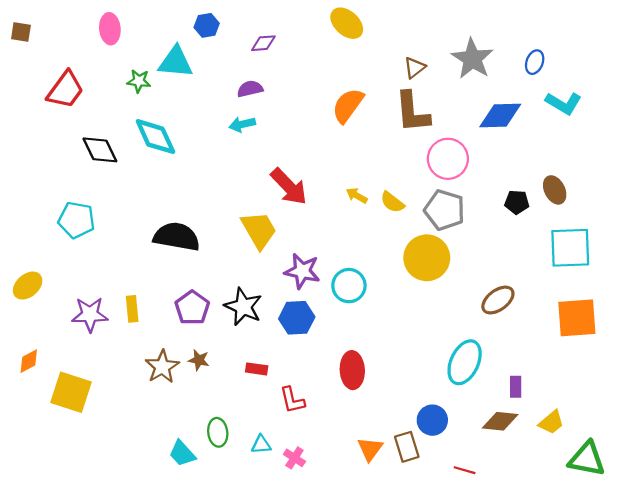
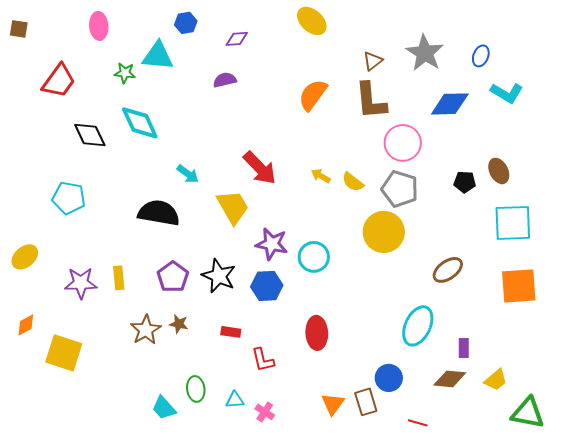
cyan arrow: (242, 124) -> (188, 174), moved, turned -130

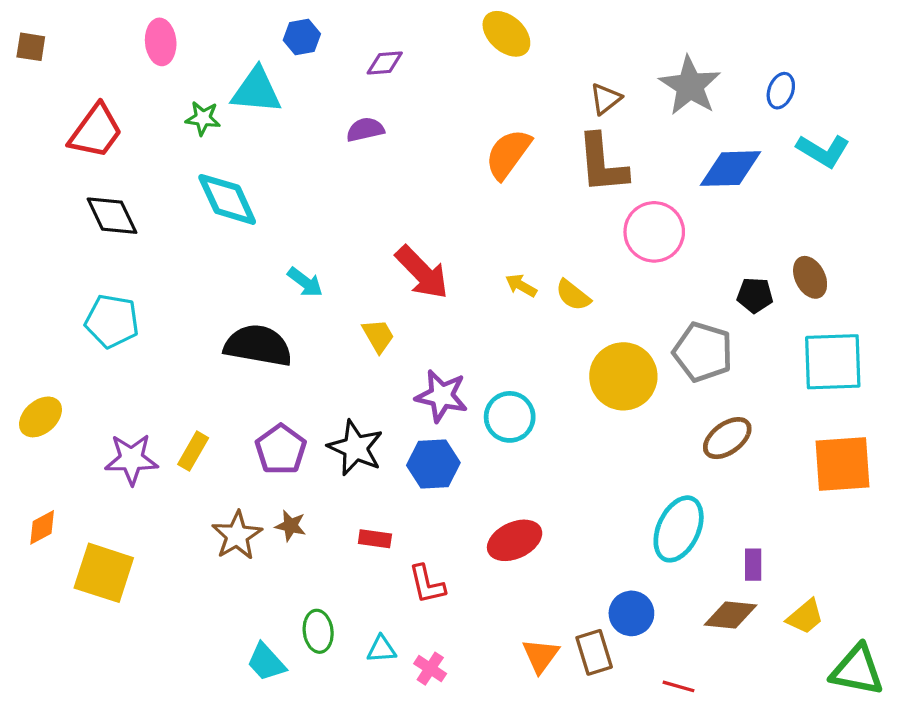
black diamond: (90, 135) -> (112, 216), moved
gray pentagon: (400, 189) -> (703, 352), moved
yellow trapezoid: (233, 207) -> (378, 336), size x0.6
yellow rectangle: (119, 278) -> (193, 451), turned 35
red ellipse: (317, 333) -> (515, 540), turned 68

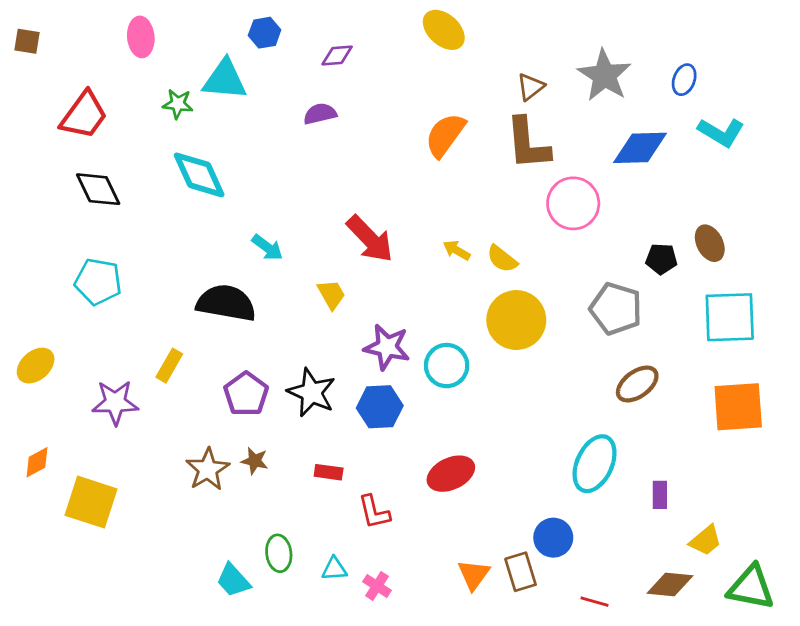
yellow circle: (623, 376) -> (516, 320), moved
yellow rectangle: (193, 451) -> (169, 366), moved
brown diamond: (730, 615) -> (670, 585), moved

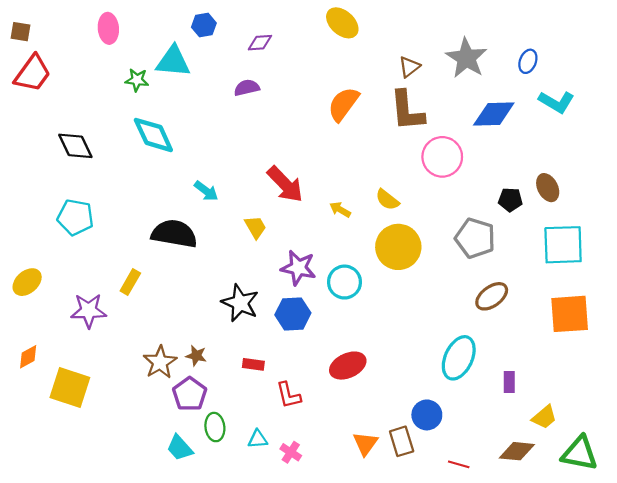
red trapezoid: (84, 115) -> (33, 73), moved
yellow arrow: (457, 250) -> (340, 210), moved
purple pentagon: (246, 394) -> (190, 394), moved

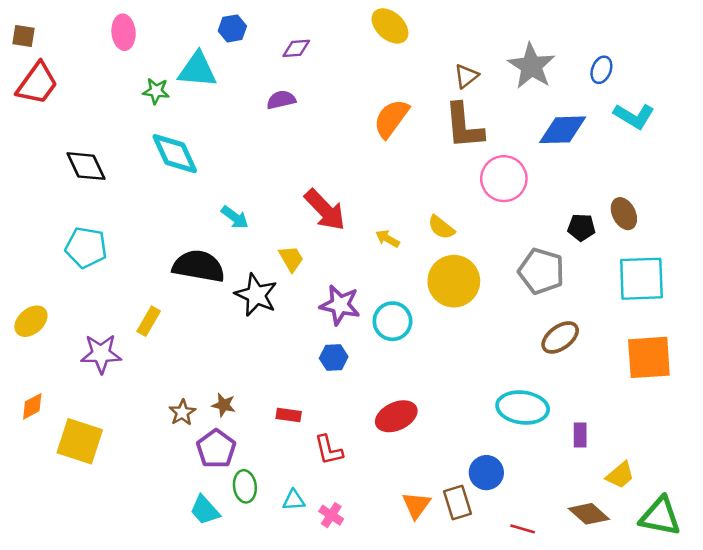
black star: (240, 303) -> (256, 295), moved
blue hexagon: (293, 314) -> (334, 357), size x0.7
cyan ellipse: (459, 358) -> (523, 408), turned 72
brown star: (160, 362) -> (182, 413), size x0.7
brown diamond: (517, 451) -> (589, 514), turned 36

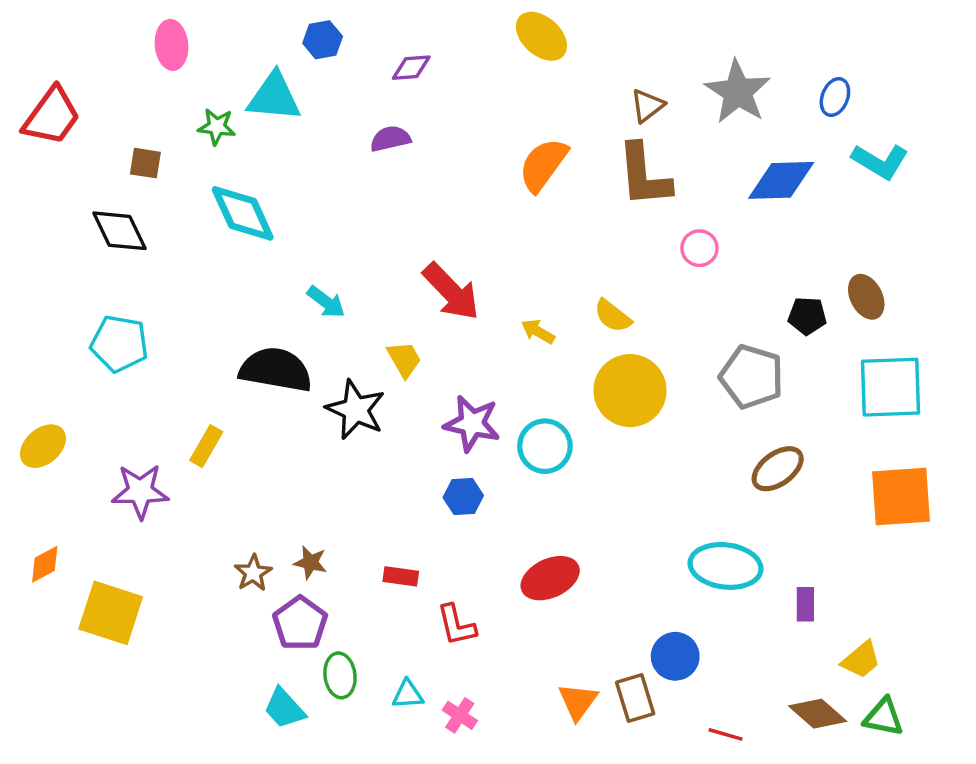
brown square: (23, 36) -> (145, 163), moved
pink circle: (504, 179) -> (699, 248), size x0.6
green triangle: (660, 516) -> (884, 717), moved, size x0.7

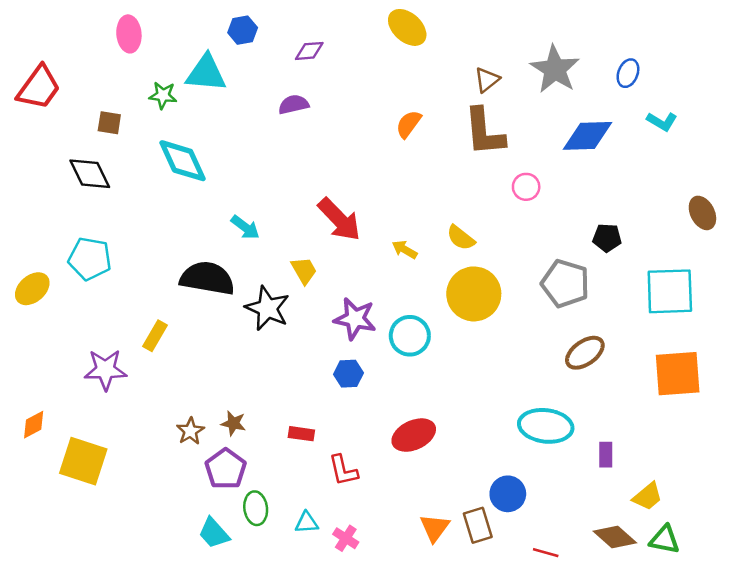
cyan L-shape: (880, 161) -> (662, 121), size x0.7
orange semicircle: (543, 165) -> (409, 124), size x0.7
brown ellipse: (866, 297) -> (702, 213), moved
yellow ellipse: (43, 446) -> (32, 289), moved

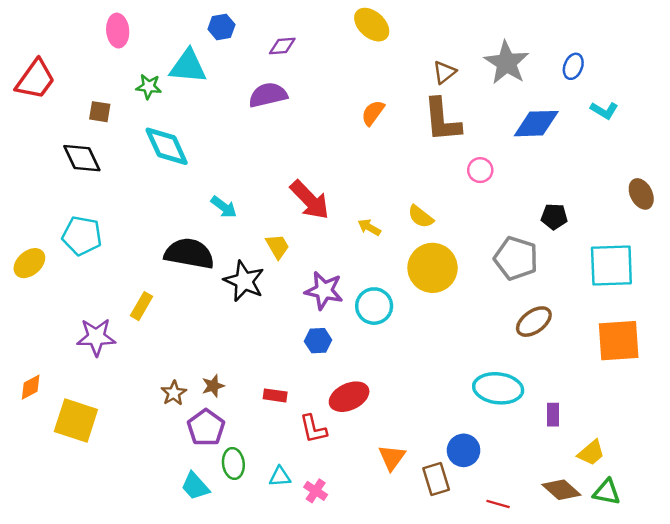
purple semicircle: (294, 105) -> (268, 95), size x1.4
brown star: (233, 423) -> (213, 386), turned -30
red ellipse: (414, 435) -> (349, 397), moved
orange triangle: (435, 528) -> (392, 458), moved

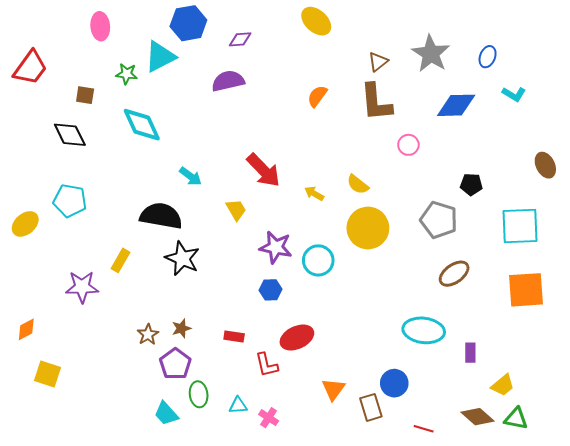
blue hexagon: (221, 27) -> (188, 23), size x1.6
cyan triangle: (188, 66) -> (160, 57), turned -32
black star: (244, 281) -> (182, 258), moved
yellow square: (76, 421) -> (48, 374), moved, size x0.7

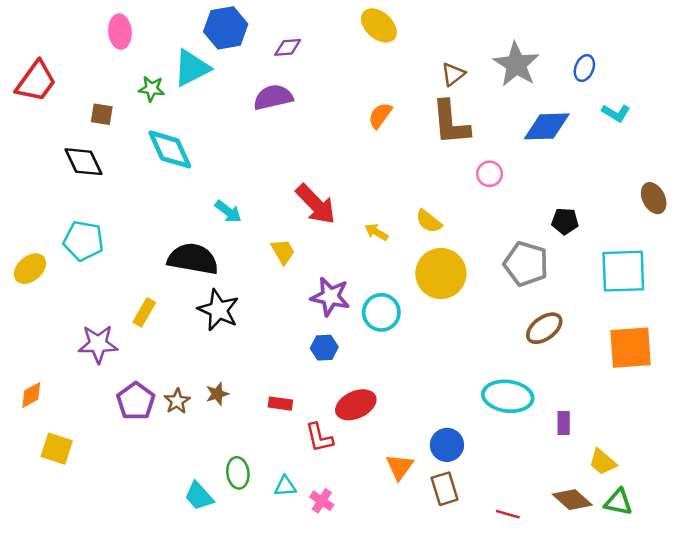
purple pentagon: (175, 364) -> (136, 401), moved
blue circle: (394, 383) -> (447, 445), moved
yellow trapezoid: (503, 385) -> (603, 462), turned 80

